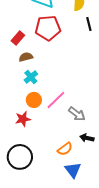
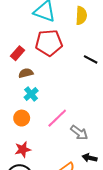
black line: (89, 24) -> (91, 59), moved, turned -48
orange circle: (34, 100) -> (22, 118), moved
red star: (23, 119) -> (23, 149), moved

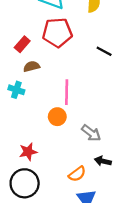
cyan cross: (31, 94) -> (16, 90), moved, turned -32
orange circle: (22, 118) -> (57, 117), moved
pink line: (57, 118) -> (67, 92), moved, turned -45

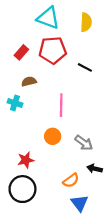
red rectangle: (22, 44) -> (21, 52), moved
black line: (104, 51) -> (85, 67), moved
orange circle: (57, 117) -> (53, 136), moved

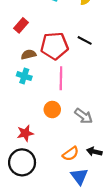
red pentagon: (53, 50) -> (54, 46), moved
cyan cross: (15, 103) -> (24, 76), moved
black arrow: (95, 169) -> (94, 152), moved

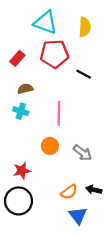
red pentagon: (54, 46) -> (54, 54), moved

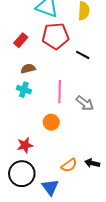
gray arrow: (82, 153) -> (85, 103), moved
blue triangle: (78, 216) -> (50, 187), moved

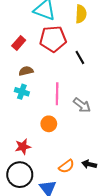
black line: (83, 55) -> (80, 57), turned 32

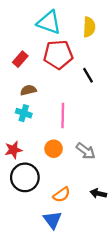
gray arrow: (82, 105) -> (86, 151), moved
red star: (23, 147) -> (13, 150), moved
orange semicircle: (66, 166) -> (62, 195), moved
black circle: (20, 175) -> (25, 177), moved

